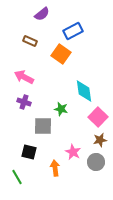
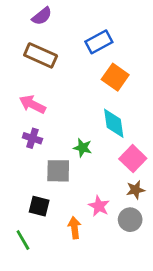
purple semicircle: (42, 14) -> (42, 16), moved
brown rectangle: (30, 41) -> (41, 55), size x1.6
orange square: (61, 54) -> (115, 77), moved

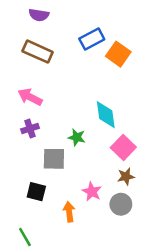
purple semicircle: (42, 16) -> (39, 15), turned 48
orange square: (115, 77) -> (118, 54), moved
purple cross: (32, 138) -> (30, 129), turned -36
green line: (23, 240) -> (25, 237), moved

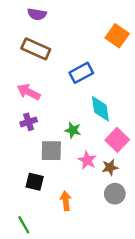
blue rectangle: (92, 39) -> (81, 73), moved
orange square: (118, 54) -> (117, 36), moved
brown star: (126, 176) -> (110, 167), moved
pink star: (92, 192) -> (87, 160), moved

